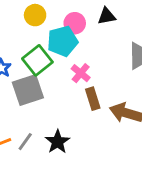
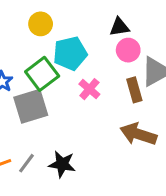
pink circle: (75, 23) -> (128, 50), moved
brown rectangle: (93, 99) -> (134, 90), moved
black star: (57, 142) -> (62, 164), turned -30

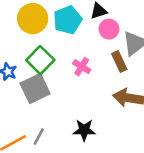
yellow circle: (41, 24) -> (33, 19), size x1.5
cyan pentagon: (70, 53) -> (68, 20), moved
black star: (62, 164) -> (84, 130), moved

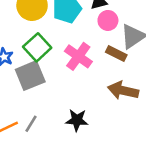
brown rectangle: (119, 61) -> (116, 54), turned -42
pink cross: (82, 67) -> (78, 56), size x1.5

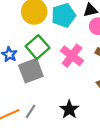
black star: (77, 120) -> (69, 109), turned 30

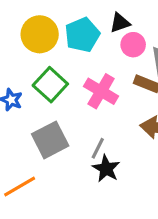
gray square: (31, 71) -> (50, 140), moved
gray line: (31, 111) -> (98, 148), moved

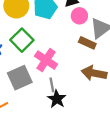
pink cross: (101, 91) -> (46, 60), moved
gray line: (98, 148) -> (52, 85), turned -40

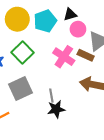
pink cross: (46, 60) -> (64, 57), moved
black star: (57, 99) -> (56, 109), turned 30

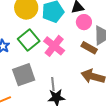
pink cross: (64, 57) -> (54, 46), moved

